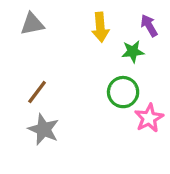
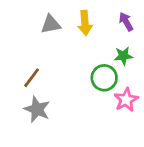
gray triangle: (32, 24) -> (51, 24), moved
green star: (133, 52) -> (123, 56), moved

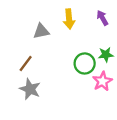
gray triangle: (51, 24) -> (41, 31), moved
green star: (123, 56) -> (106, 55), moved

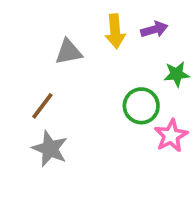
purple arrow: (102, 18) -> (154, 29), moved, turned 104
green star: (106, 55) -> (177, 74), moved

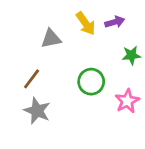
yellow arrow: (115, 31) -> (86, 23), turned -30
green circle: (141, 106) -> (91, 82), moved

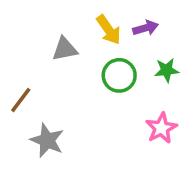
brown line: (32, 79) -> (21, 100), moved
green circle: (91, 82) -> (119, 75), moved

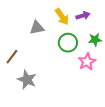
pink star: (161, 128) -> (87, 62), moved

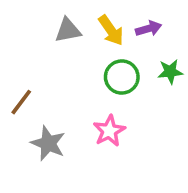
gray triangle: (37, 28) -> (68, 30), moved
pink star: (87, 62) -> (109, 131), moved

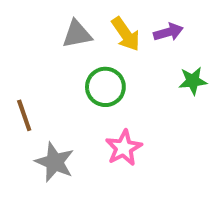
green circle: (122, 77) -> (105, 87), moved
brown line: (21, 102) -> (24, 115), turned -56

